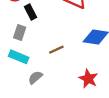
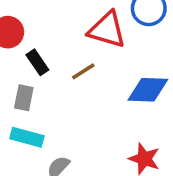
brown line: (56, 50) -> (83, 71), moved

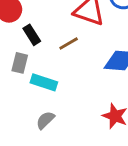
cyan rectangle: (27, 137) -> (44, 82), moved

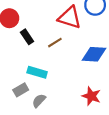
gray rectangle: (20, 63) -> (21, 90), moved, turned 48

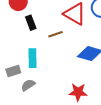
cyan rectangle: (37, 72) -> (32, 58), turned 60
red star: (91, 96) -> (78, 92), turned -30

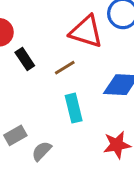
cyan rectangle: (32, 58) -> (74, 108), moved

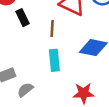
brown line: (65, 68) -> (52, 28), turned -63

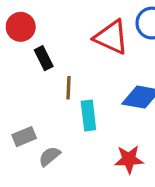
brown line: (52, 28) -> (68, 88), moved

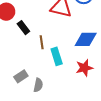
gray semicircle: (49, 156) -> (38, 85), turned 152
red star: (129, 159) -> (84, 68), moved

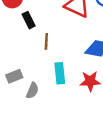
cyan rectangle: (57, 56) -> (60, 73), moved

